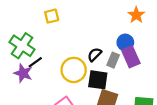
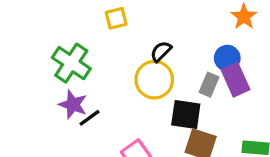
black semicircle: (95, 55) -> (161, 51), moved
black line: (35, 62) -> (90, 118), moved
yellow circle: (74, 70) -> (154, 80), moved

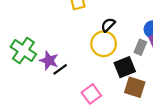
green cross: (71, 63) -> (23, 50), moved
black square: (186, 115) -> (125, 67), turned -30

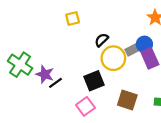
yellow circle: (104, 44) -> (113, 58), moved
gray rectangle: (140, 47) -> (133, 50), moved, turned 40
black square: (125, 67) -> (94, 81), moved

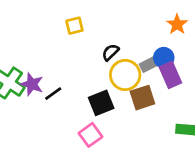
purple star: (45, 74) -> (32, 84), moved
black line: (55, 83) -> (53, 94), moved
brown square: (127, 100) -> (142, 98), moved, turned -36

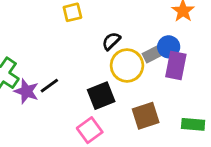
purple rectangle: (170, 75) -> (176, 65), turned 35
purple star: (32, 84) -> (26, 91), moved
brown square: (142, 98) -> (146, 116), moved

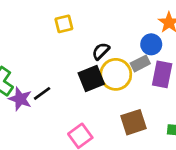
blue circle: (169, 47) -> (151, 44), moved
black square: (101, 96) -> (91, 78), moved

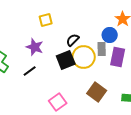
gray rectangle: (140, 63) -> (102, 49), turned -64
purple star: (20, 99) -> (35, 47), moved
brown square: (133, 122) -> (97, 92), turned -36

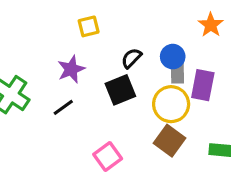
blue circle: (110, 35) -> (173, 57), moved
purple star: (35, 47) -> (71, 69), turned 30
yellow circle: (84, 57) -> (171, 104), moved

